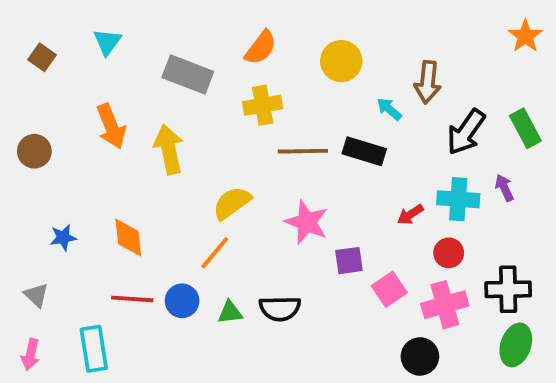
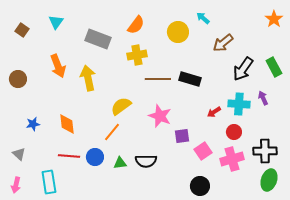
brown arrow: (428, 82) -> (223, 43), turned 45
cyan arrow: (389, 109) -> (203, 18), moved
black circle: (420, 356) -> (200, 186), moved

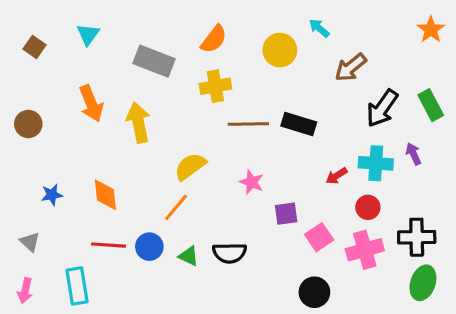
pink star: (160, 116) -> (252, 182), size x0.7
green triangle: (120, 163) -> (189, 256), turned 32

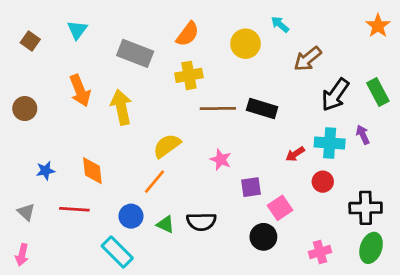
red line: (108, 245) -> (74, 209), moved
pink cross: (365, 250) -> (320, 252), moved, size x0.7
cyan rectangle: (77, 286) -> (117, 252), moved, turned -36
black circle: (314, 292) -> (263, 237), moved

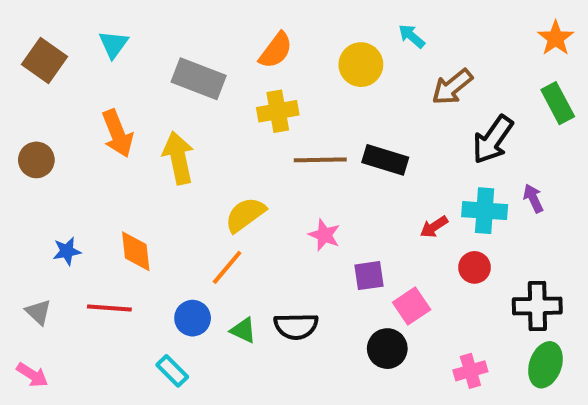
brown square: (30, 41) -> (44, 61), size x1.5
green rectangle: (378, 92) -> (558, 103), moved
cyan rectangle: (117, 252) -> (172, 371), size x0.7
pink arrow: (22, 255) -> (32, 375), turned -70

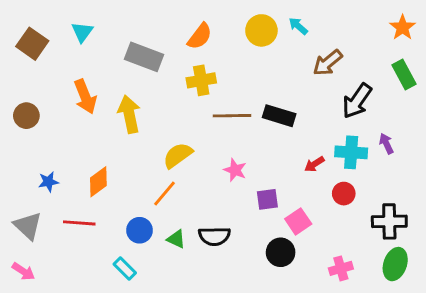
yellow circle: (361, 65) -> (261, 30), moved
orange diamond: (136, 251) -> (98, 182), turned 60
gray triangle: (38, 312) -> (28, 226), size x1.5

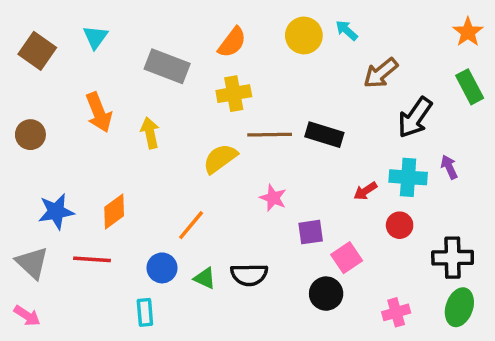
yellow arrow: (129, 114) -> (150, 133), size x0.7
yellow semicircle: (178, 155) -> (220, 159), moved
blue star: (48, 182) -> (56, 212), size x1.5
cyan rectangle: (125, 268) -> (145, 312), turned 40

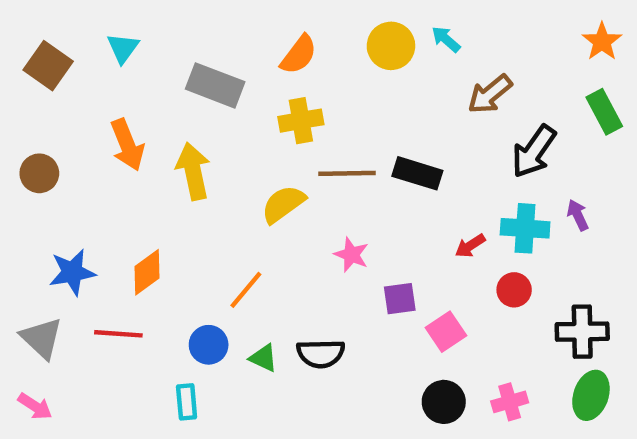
yellow arrow: (150, 133) -> (193, 171), size x1.4
black circle: (326, 294) -> (444, 402), moved

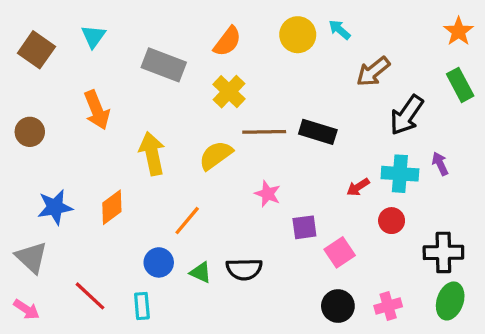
yellow cross: (301, 121) -> (229, 92), turned -36
yellow arrow: (193, 171) -> (152, 154), moved
red line: (118, 334) -> (90, 296), moved, turned 39

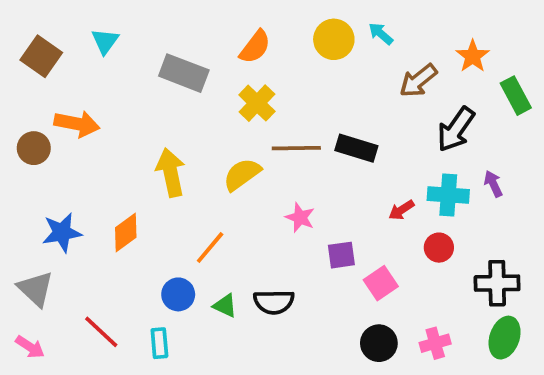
orange star: (459, 31) -> (473, 56), moved
orange arrow: (97, 110) -> (77, 124), moved, turned -57

